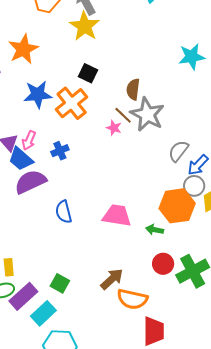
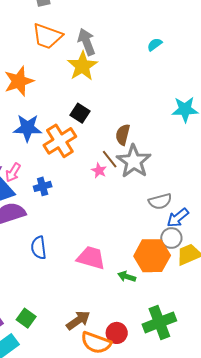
gray semicircle: (178, 151) -> (160, 201), turned -150
red circle: (163, 264) -> (117, 333), moved

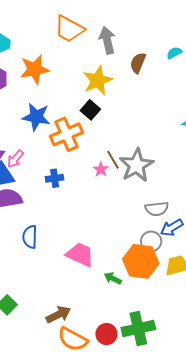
yellow star: (82, 66) -> (98, 80), moved
brown semicircle: (123, 135) -> (138, 63), moved
blue cross: (43, 186) -> (55, 178), moved
gray circle: (171, 238) -> (151, 241), moved
red circle: (117, 333) -> (106, 334), moved

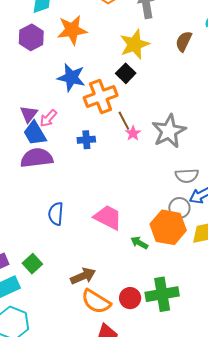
brown semicircle: (138, 63) -> (184, 41), moved
brown line: (113, 160) -> (124, 121), moved
blue semicircle: (30, 237) -> (56, 214), moved

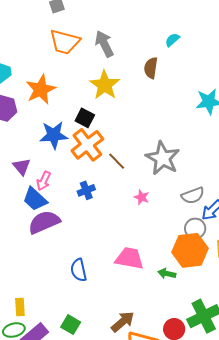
black square: (126, 73) -> (85, 118), moved
purple triangle: (29, 114) -> (22, 167), moved
pink star: (133, 133) -> (142, 197), moved

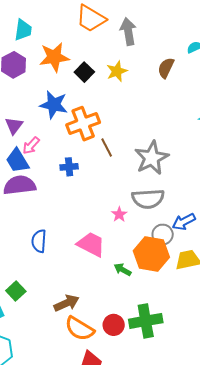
yellow star: (105, 85) -> (117, 71), size x0.7
black square: (85, 118) -> (84, 72), moved
gray semicircle: (193, 196) -> (148, 199), moved, size x1.4
pink star: (142, 197) -> (119, 214), moved

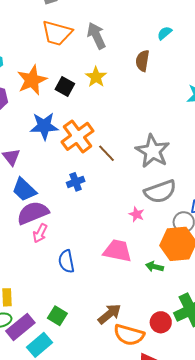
pink arrow: (31, 146) -> (40, 233), moved

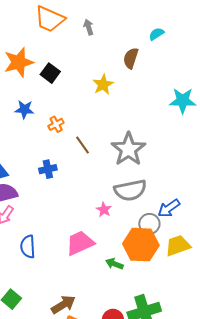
gray arrow: (96, 36) -> (89, 27), size x0.6
yellow star: (96, 77) -> (103, 85), moved
blue star: (44, 126) -> (24, 109), size x0.7
orange cross: (78, 136) -> (56, 124), size x0.5
pink trapezoid: (117, 251) -> (80, 243), turned -44

